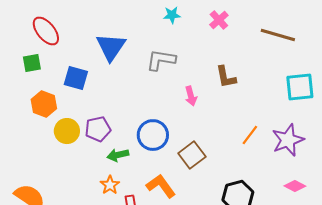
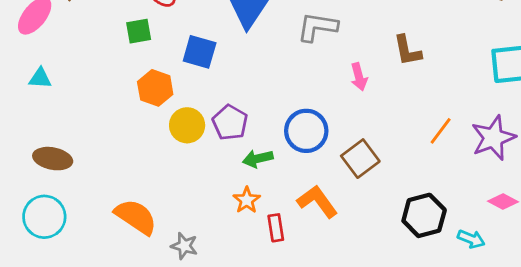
purple pentagon: (98, 129) -> (230, 123), turned -30

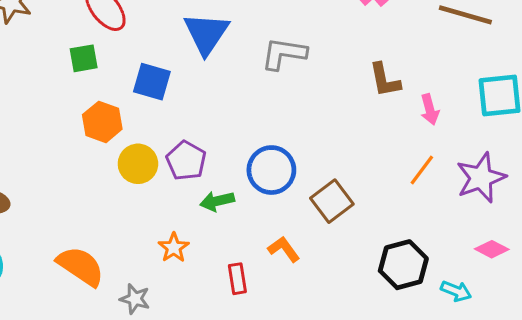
pink arrow: (359, 77) -> (430, 109), moved
orange star: (247, 200) -> (174, 248), moved
orange L-shape: (317, 202) -> (284, 249), size x0.7

